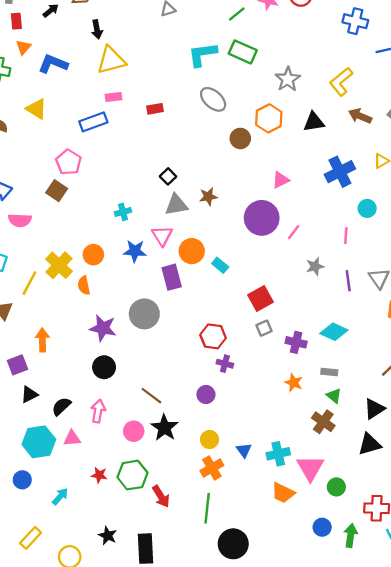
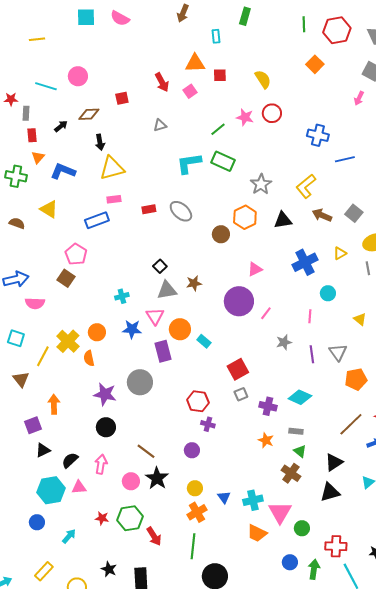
gray ellipse: (213, 99) -> (181, 211), moved

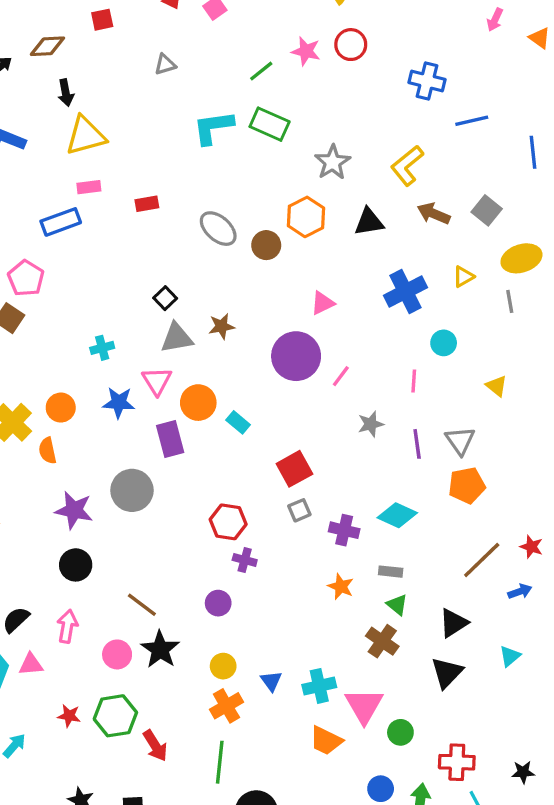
gray ellipse: (181, 211) -> (218, 229), moved
orange pentagon: (356, 379) -> (467, 485), moved
black triangle: (330, 492) -> (447, 673), turned -30

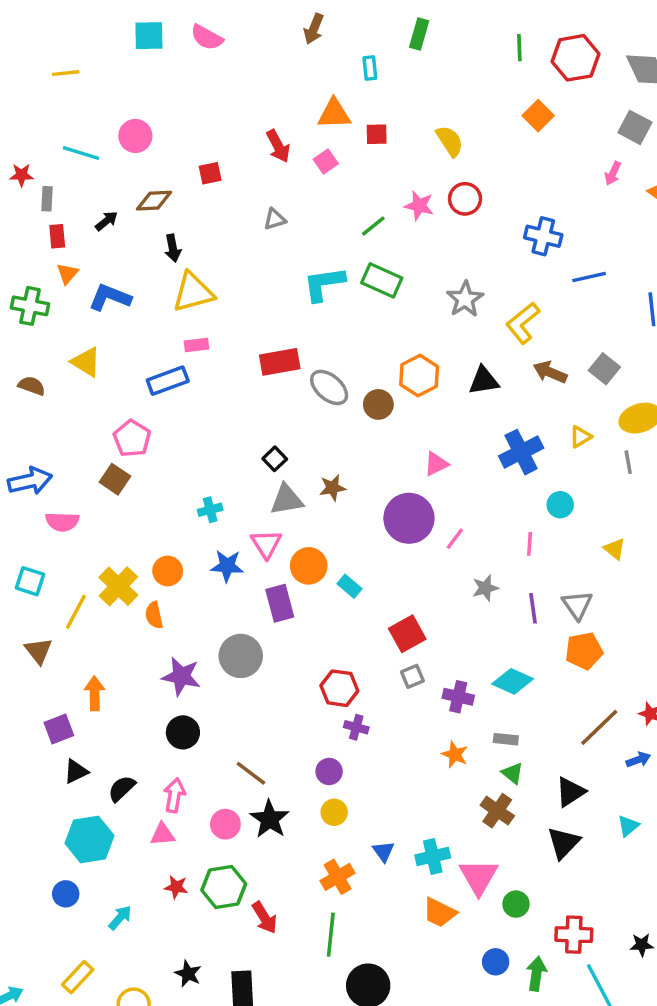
gray star: (333, 162) -> (465, 299), moved
red rectangle: (147, 204) -> (280, 362), moved, size x1.6
pink triangle: (31, 664) -> (163, 834), moved
yellow circle: (223, 666) -> (334, 812), moved

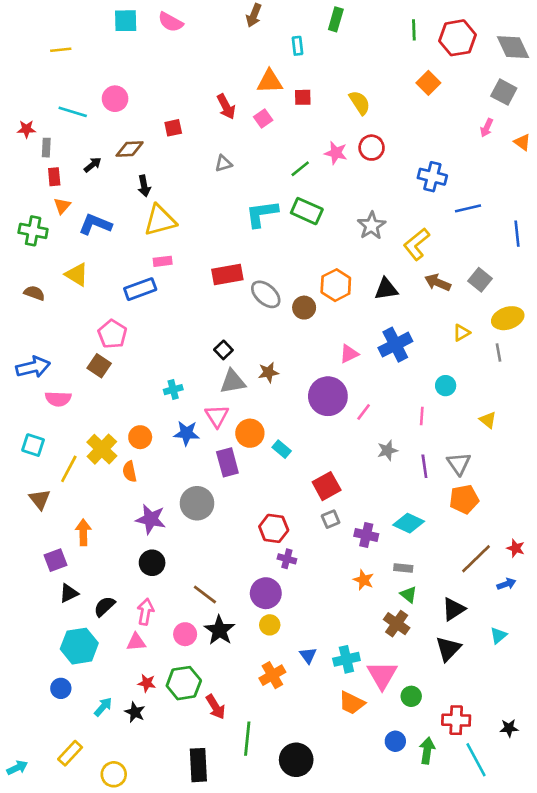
blue cross: (521, 452) -> (395, 345), moved
purple circle: (329, 771) -> (266, 593), size x1.5
green line: (331, 935) -> (247, 739), moved
black star: (188, 974) -> (135, 712), moved

